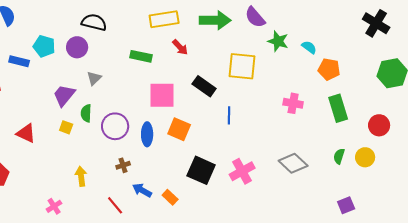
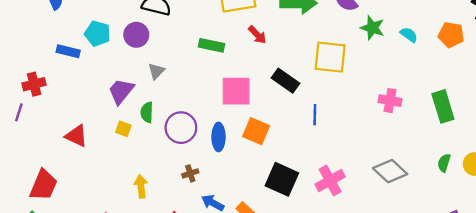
orange pentagon: (329, 69) -> (451, 35), moved

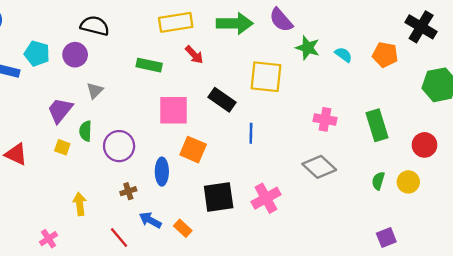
blue ellipse: (219, 137) -> (162, 172), moved
gray diamond: (390, 171) -> (319, 167), moved
black square: (282, 179) -> (219, 197), turned -32

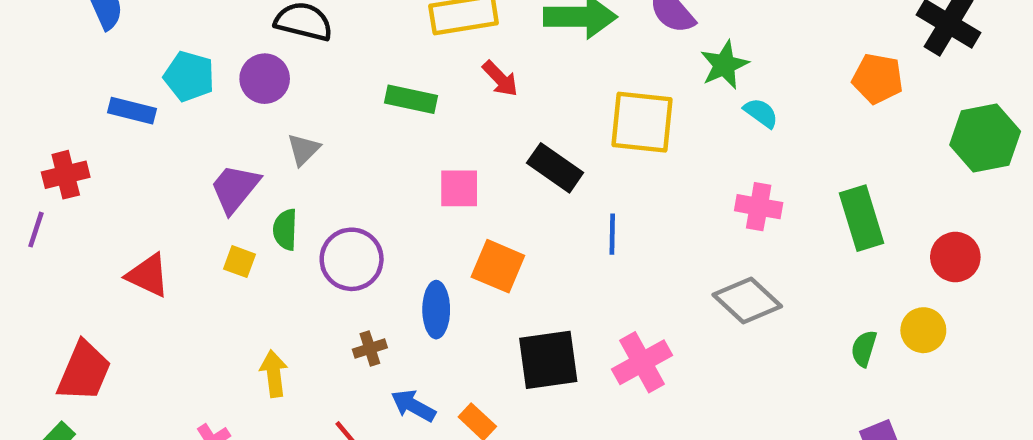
green star: (308, 48) -> (724, 65), turned 30
cyan semicircle: (343, 55) -> (761, 113), moved
pink square: (173, 110) -> (459, 188), size x0.7
green semicircle: (378, 181) -> (864, 348), moved

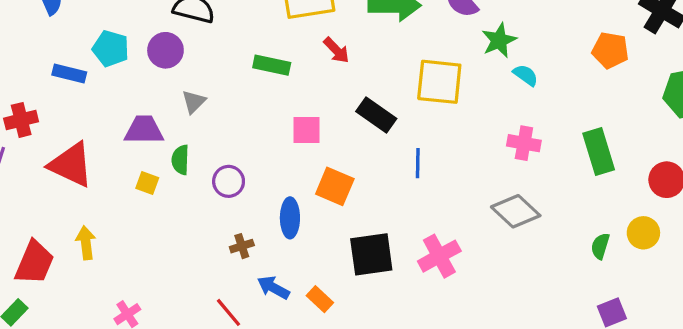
purple trapezoid: (235, 188) -> (144, 130), turned 51
purple circle: (352, 259) -> (229, 181), size x0.7
red triangle: (148, 275) -> (71, 165), moved, size x1.4
yellow arrow: (274, 374) -> (86, 243), moved

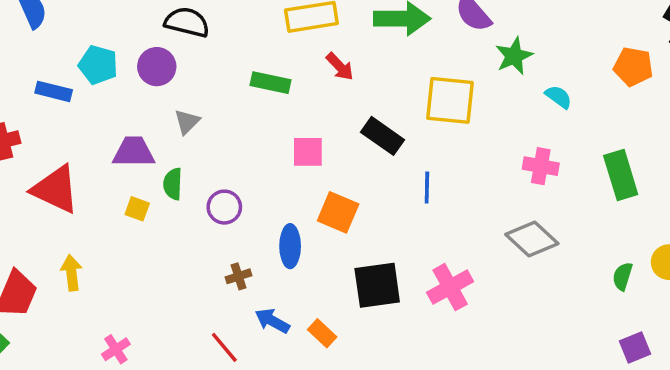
cyan semicircle: (526, 75) -> (559, 97), moved

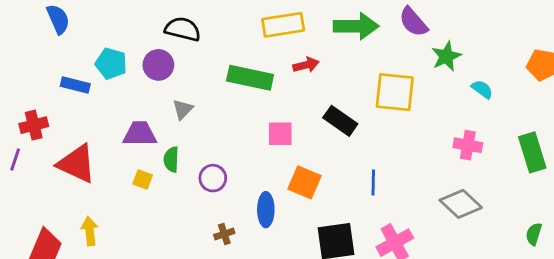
red arrow: (340, 67) -> (306, 65), turned -60
green rectangle: (271, 83) -> (250, 78), size x1.4
blue line: (427, 187) -> (373, 182), moved

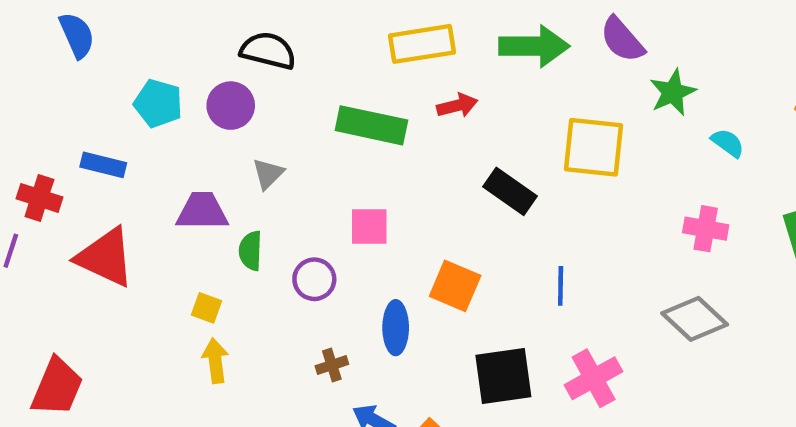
blue rectangle: (75, 85) -> (103, 165), moved
red cross: (34, 125) -> (39, 198), turned 32
pink square: (280, 134) -> (369, 226), moved
yellow square: (143, 180) -> (207, 308), moved
yellow arrow: (90, 231) -> (215, 361), moved

